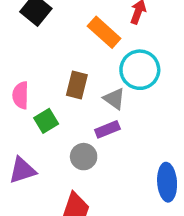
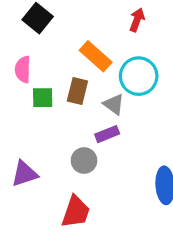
orange rectangle: (104, 32) -> (96, 56), moved
pink semicircle: (21, 95) -> (23, 69), moved
green square: (46, 121) -> (43, 98), moved, turned 30

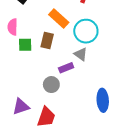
gray triangle: (114, 104) -> (81, 54), moved
purple triangle: (24, 174) -> (21, 107), moved

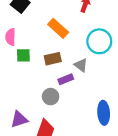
cyan circle: (86, 31) -> (99, 41), moved
brown rectangle: (47, 41) -> (53, 59), moved, turned 63

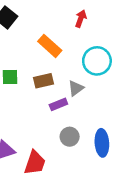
gray triangle: (81, 65) -> (76, 88), turned 48
gray circle: (51, 97) -> (70, 137), moved

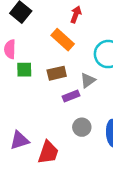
red arrow: (81, 19) -> (76, 14), moved

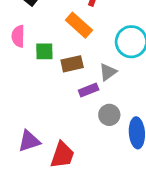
green square: (24, 70) -> (44, 51), moved
gray circle: (82, 127) -> (109, 115), moved

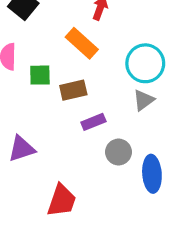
gray triangle: (108, 72) -> (144, 100), moved
purple triangle: (29, 141) -> (21, 149), moved

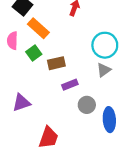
orange rectangle: (82, 43) -> (38, 28), moved
green square: (40, 75) -> (34, 53), turned -35

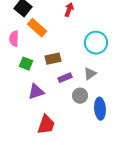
green square: (34, 53) -> (26, 64), moved, turned -32
gray triangle: (104, 70) -> (90, 74), moved
purple triangle: (21, 103) -> (36, 92), moved

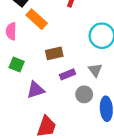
green square: (26, 64) -> (17, 64), moved
gray triangle: (90, 74) -> (95, 70), turned -32

